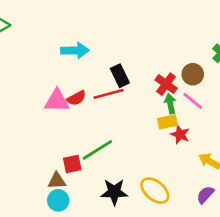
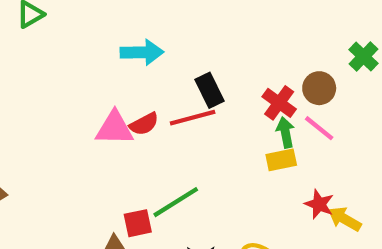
red star: (180, 135) -> (319, 204), moved

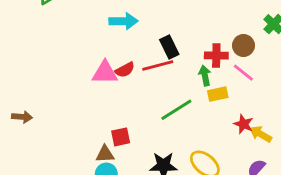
red cross: (279, 103) -> (216, 55), turned -35
green arrow: (285, 132) -> (205, 75), moved
green line: (176, 202) -> (176, 110), moved

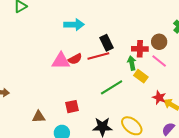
yellow rectangle: (218, 94) -> (141, 76), turned 48
brown triangle: (105, 154) -> (39, 117), moved

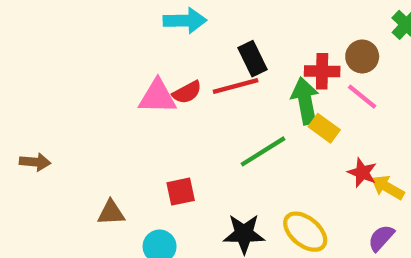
green arrow: (132, 63) -> (305, 101), size x1.5

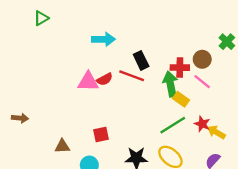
red line: (236, 86) -> (132, 76), turned 35
green line: (263, 151) -> (173, 125), moved

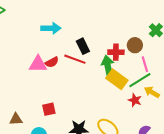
pink line: (202, 82) -> (145, 64), moved, turned 35
yellow rectangle: (181, 99) -> (117, 79), size x1.5
green line: (173, 125) -> (140, 80), moved
yellow arrow: (216, 132) -> (152, 92), moved

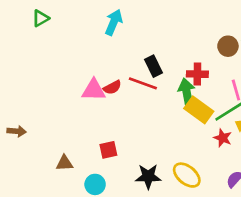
cyan arrow: (51, 28) -> (114, 22), moved, turned -66
brown circle: (135, 45) -> (228, 46), moved

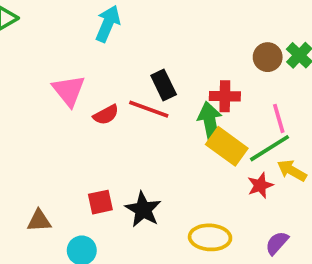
pink triangle: (94, 90) -> (69, 91), moved, turned 50
red star: (223, 138) -> (260, 185), turned 30
yellow ellipse: (187, 175) -> (210, 237), turned -36
black star: (148, 176) -> (143, 210), moved, turned 30

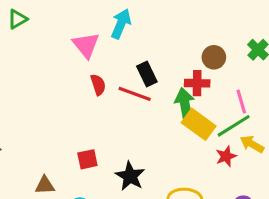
cyan arrow: (108, 24) -> (121, 24), moved
brown circle: (268, 57) -> (214, 57), moved
pink triangle: (69, 91) -> (86, 45), moved
red semicircle: (106, 115) -> (98, 85), moved, turned -80
red square: (100, 202) -> (87, 159), moved

